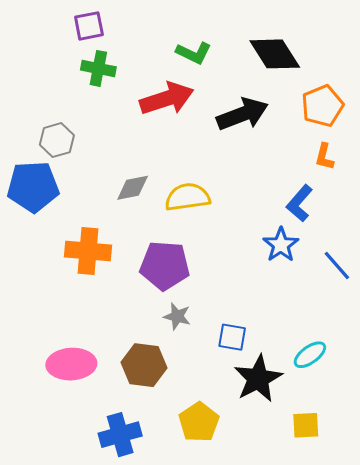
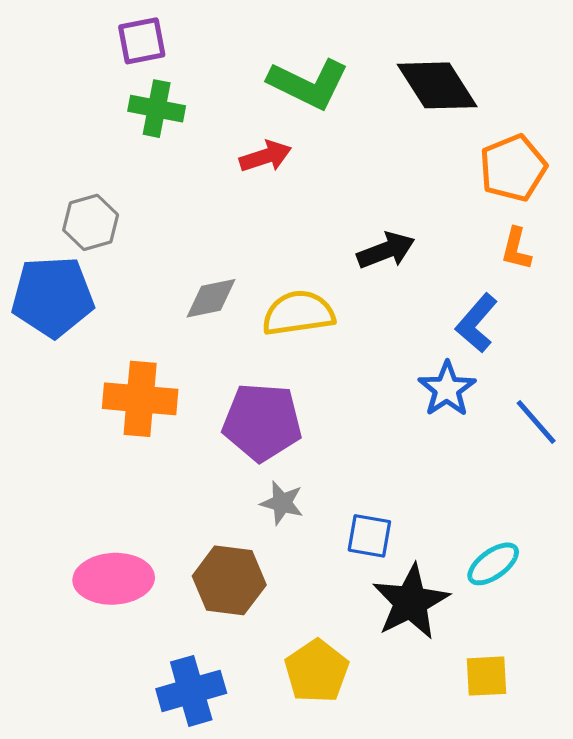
green L-shape: (194, 53) -> (308, 84), size x1.4
red arrow: (167, 99) -> (265, 156), size x0.6
black arrow: (242, 114) -> (386, 250), moved, size x0.7

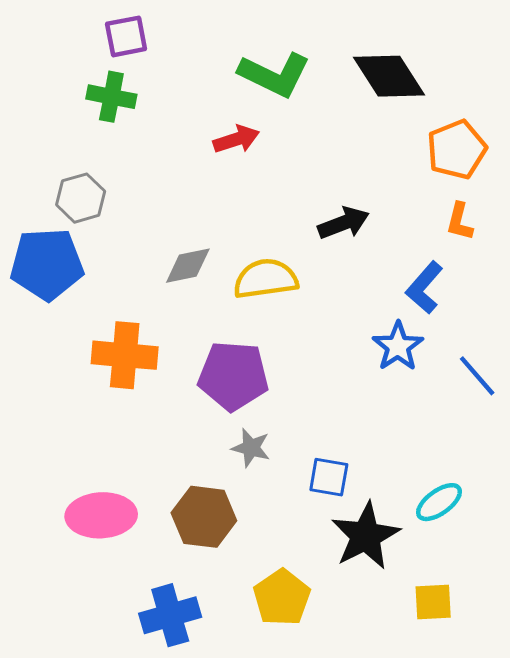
green cross: (157, 109) -> (111, 97), moved

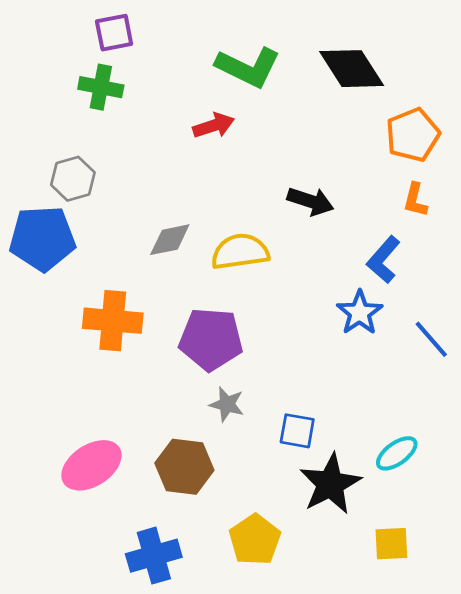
black arrow: (344, 223) -> (310, 201), turned 39
pink ellipse: (101, 515) -> (91, 465), turned -30

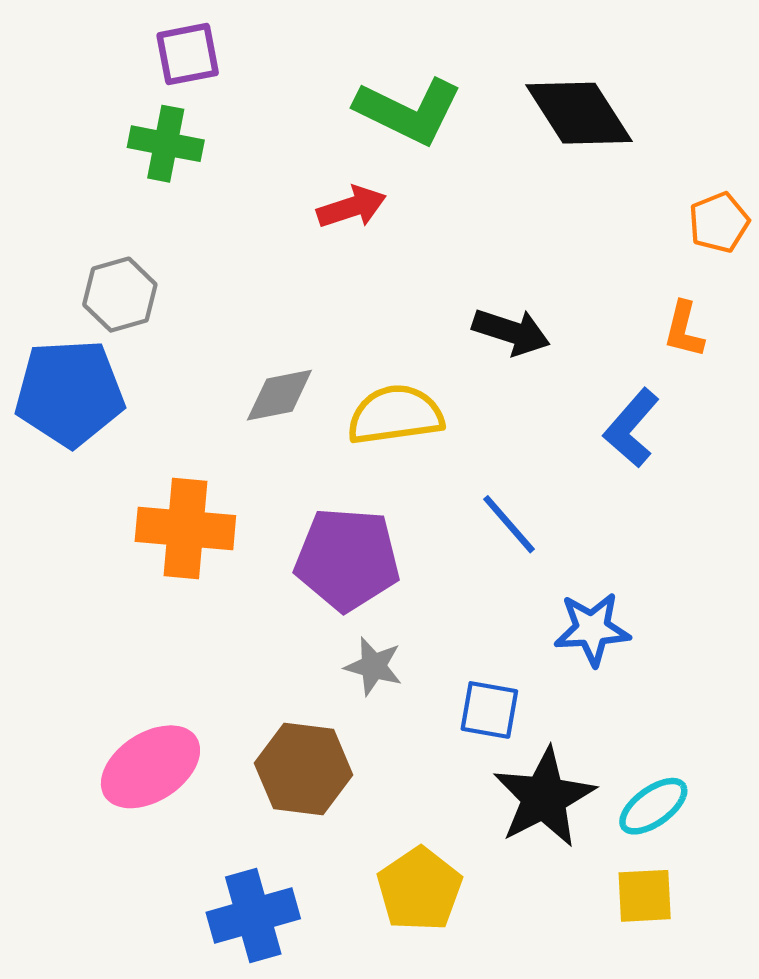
orange pentagon: (413, 135) -> (719, 222), moved, size x0.7
blue star: (360, 313) -> (592, 629), moved, turned 30
blue line: (431, 339) -> (509, 524), moved
cyan ellipse: (397, 453) -> (653, 806), moved

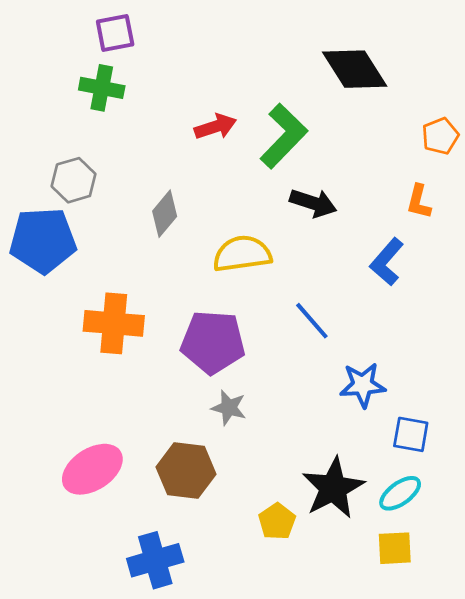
green L-shape: (408, 111) -> (284, 136), moved, turned -72
gray diamond: (279, 395) -> (165, 214), moved, turned -39
blue square: (489, 710) -> (411, 434), moved
yellow pentagon: (419, 889) -> (277, 521), moved, size x0.7

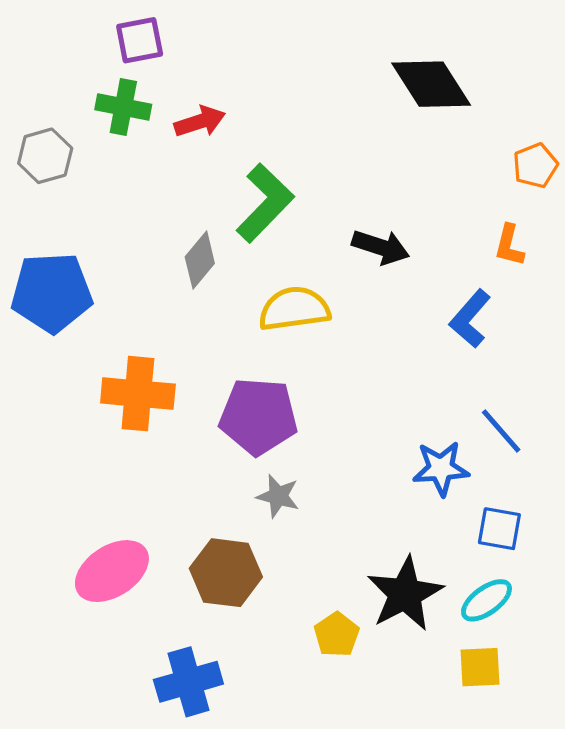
red arrow: (215, 127) -> (200, 122), moved
green L-shape: (284, 136) -> (265, 203), moved
gray hexagon: (74, 180) -> (45, 156), moved
blue line: (312, 321) -> (501, 431), moved

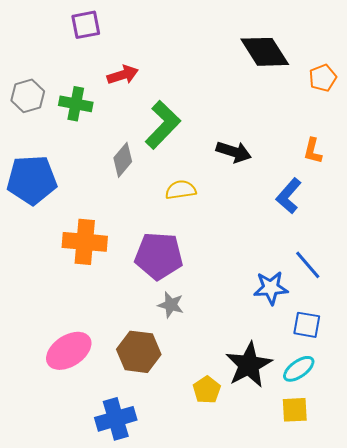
green cross: (123, 107) -> (76, 104), moved
orange pentagon: (535, 166) -> (323, 78), moved
yellow semicircle: (294, 309) -> (181, 190), size x0.7

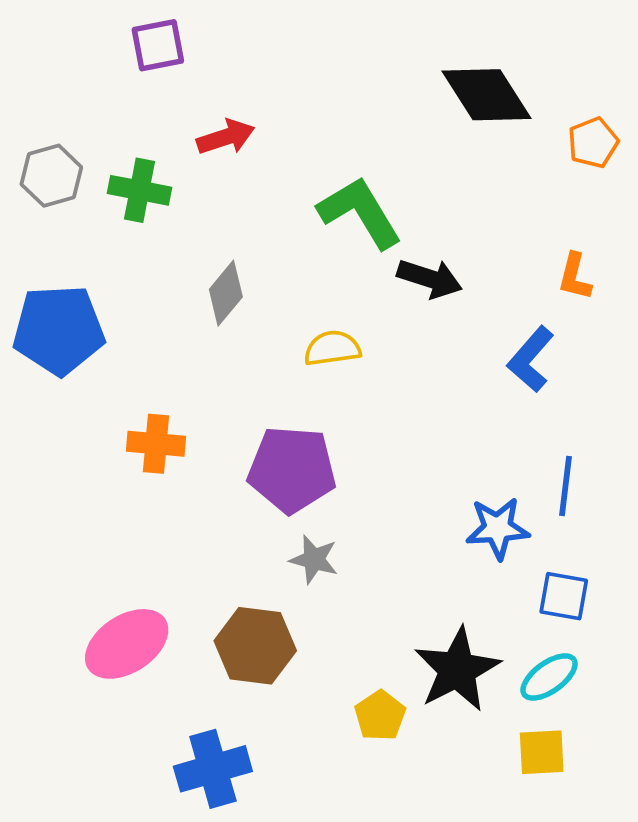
green L-shape: (163, 125) -> (360, 212), moved, turned -75
orange cross: (85, 242) -> (156, 444), size x0.7
blue line: (308, 265) -> (566, 486), turned 48

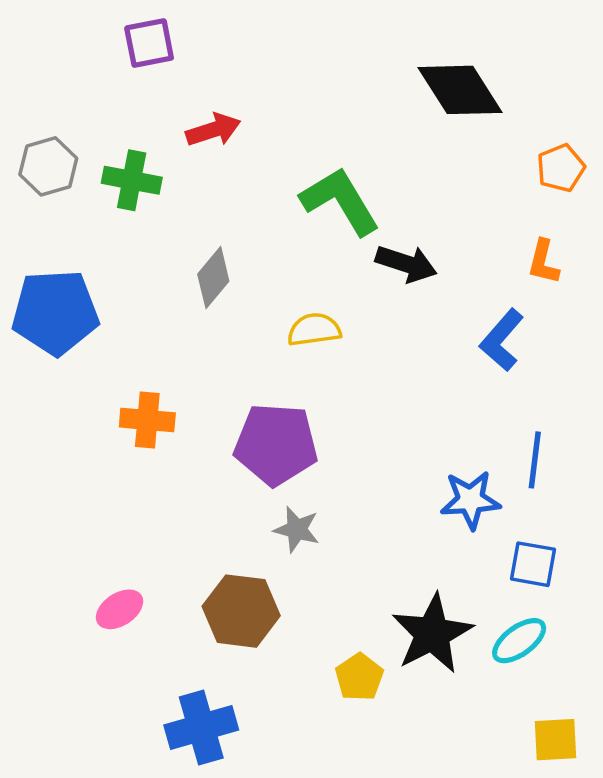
orange pentagon: (593, 143) -> (561, 168), moved
pink ellipse: (127, 644) -> (120, 609), size x0.6
yellow square: (542, 752) -> (556, 740), moved

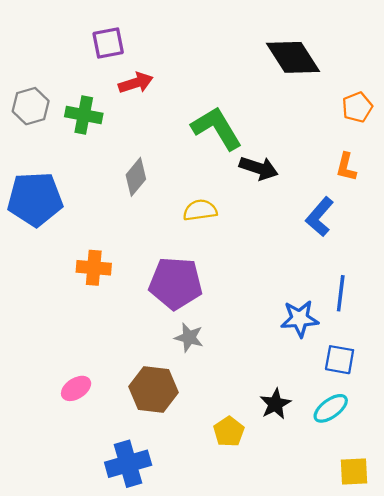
purple square: (149, 43) -> (108, 43), moved
black star: (432, 634) -> (275, 404), size x0.6

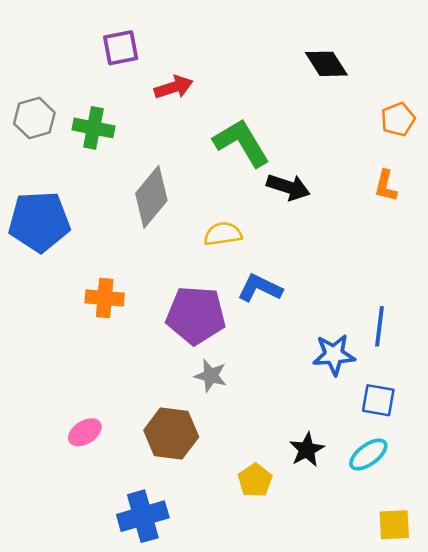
black diamond: (293, 57) -> (326, 64), size x0.7
red arrow: (136, 83) -> (174, 87), moved
gray diamond: (136, 177) -> (151, 197), size x1.4
blue L-shape: (320, 217) -> (260, 288), moved, turned 75

